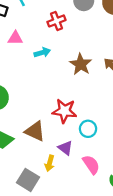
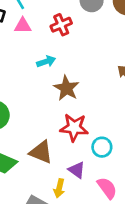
pink triangle: (15, 38) -> (23, 26), moved
brown star: (81, 64) -> (66, 88), moved

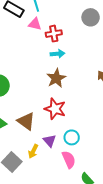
red cross: (61, 25) -> (54, 34), moved
cyan arrow: (46, 62) -> (57, 54), moved
cyan circle: (102, 147) -> (72, 137), moved

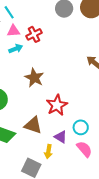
cyan arrow: (57, 54) -> (16, 49), moved
brown star: (56, 78) -> (34, 78), moved
red star: (55, 109) -> (57, 105), turned -30

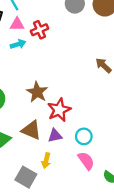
brown star: (34, 78) -> (37, 92), moved
purple triangle: (61, 137) -> (55, 136), moved, turned -48

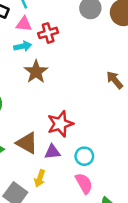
brown star: (37, 92) -> (36, 72), moved

